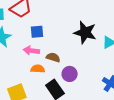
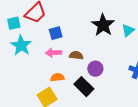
black star: (85, 33) -> (103, 25), turned 30
orange semicircle: (38, 69) -> (57, 77), moved

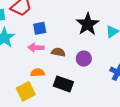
purple circle: (95, 69) -> (84, 59), moved
black rectangle: (84, 87) -> (63, 84), turned -30

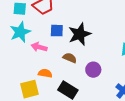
black star: (88, 24) -> (80, 34), moved
pink arrow: (36, 48) -> (39, 47), moved

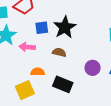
purple circle: (93, 70) -> (93, 68), moved

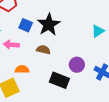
blue square: (42, 28) -> (26, 25), turned 32
black rectangle: (63, 84) -> (59, 80), moved

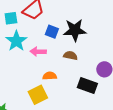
black star: (49, 25) -> (75, 30), turned 30

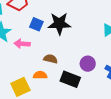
brown semicircle: (70, 56) -> (51, 59), moved
orange semicircle: (50, 76) -> (40, 75), moved

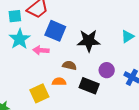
blue square: (36, 24) -> (55, 31), size x1.5
black star: (59, 24) -> (89, 41), moved

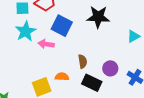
black star: (89, 41) -> (98, 17), moved
brown semicircle: (69, 65) -> (83, 61), moved, turned 64

